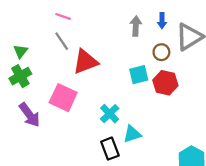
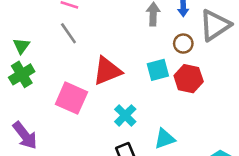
red triangle: (85, 62) -> (107, 71), moved
purple arrow: (30, 115) -> (25, 135), moved
cyan triangle: (132, 134) -> (165, 139), moved

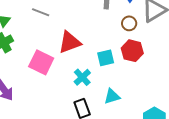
gray line: (68, 33) -> (41, 12), turned -36
cyan square: (158, 70) -> (106, 58), moved

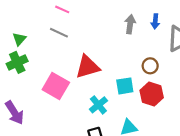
brown circle: (129, 23) -> (150, 66), moved
red hexagon: (132, 51) -> (152, 94), moved

